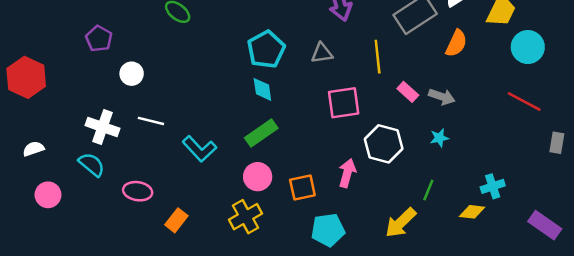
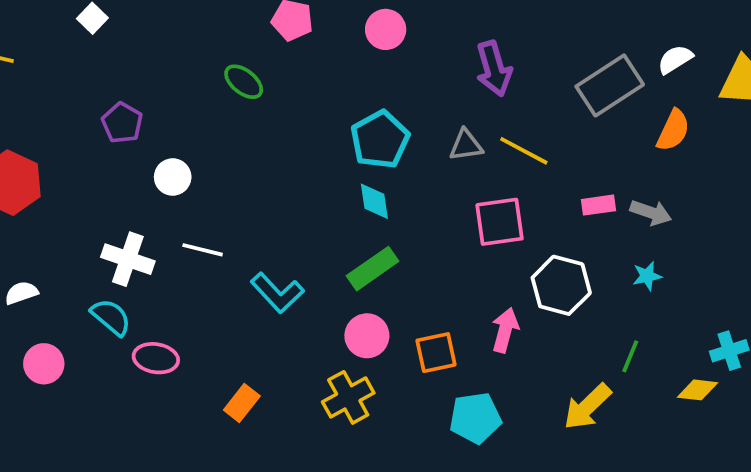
yellow line: (378, 57) -> (524, 151), moved, turned -56
pink rectangle: (408, 92) -> (599, 205), turned -50
pink ellipse: (138, 191) -> (156, 358), moved

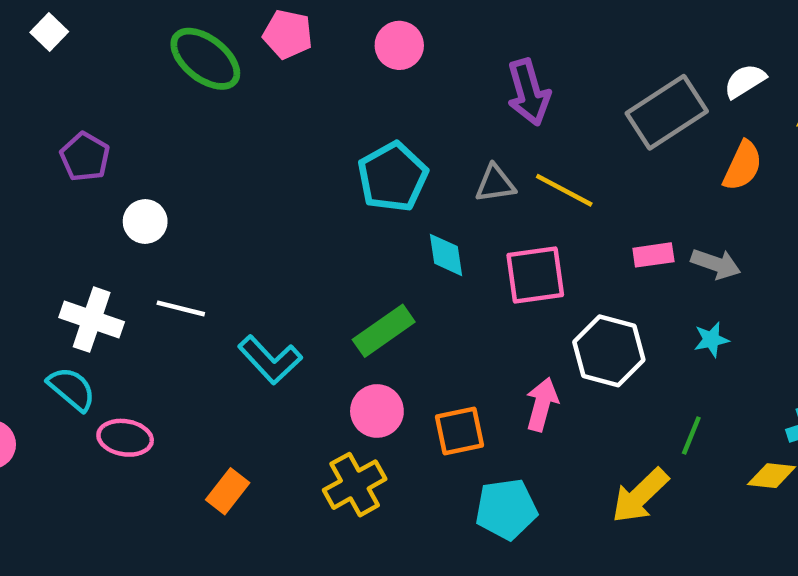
green ellipse: (244, 82) -> (205, 59), moved, size x1.5
cyan diamond: (374, 201) -> (446, 255), moved

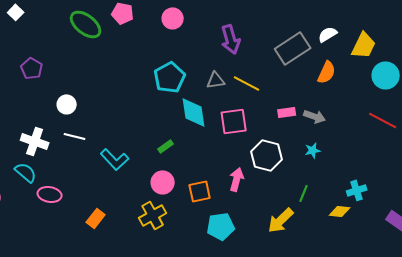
white circle: (145, 221) -> (67, 104), moved
cyan diamond: (446, 255) -> (194, 112), size x1.5
green rectangle: (384, 331) -> (166, 146), size x0.6

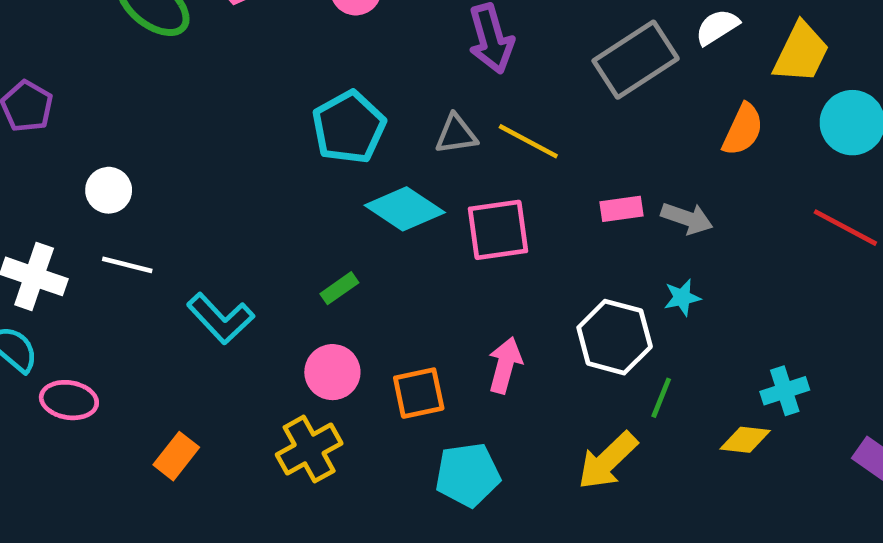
orange semicircle: (327, 72) -> (743, 130), moved
cyan diamond: (194, 112) -> (405, 209), turned -48
white hexagon: (267, 155) -> (615, 337), moved

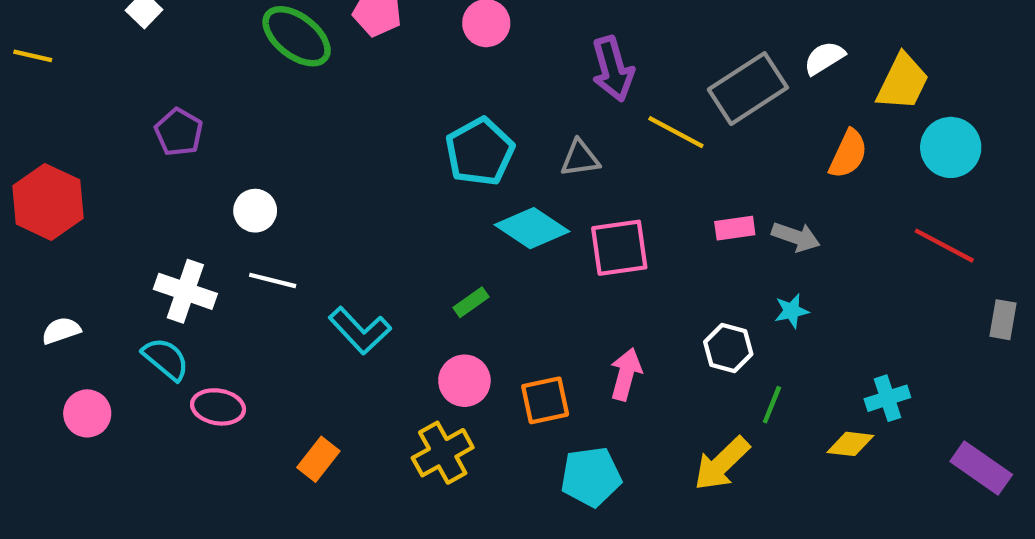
yellow line: (528, 141) -> (676, 132), moved
white hexagon: (615, 337) -> (728, 348), size x0.7

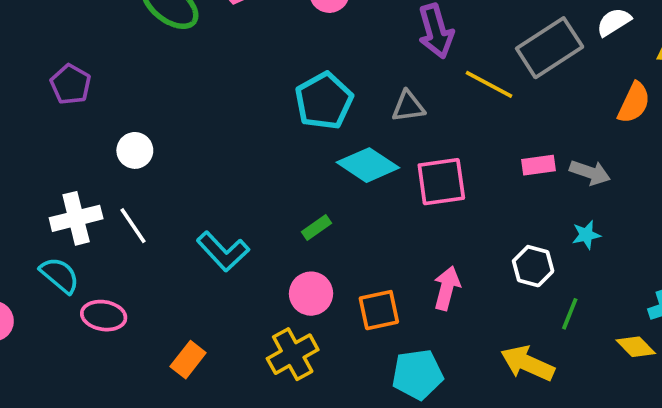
white line: (273, 280) -> (133, 226), moved, turned 42
white cross: (185, 291) -> (76, 218), turned -33
yellow diamond: (850, 444) -> (636, 347), turned 39
yellow arrow: (722, 464) -> (528, 363), turned 68

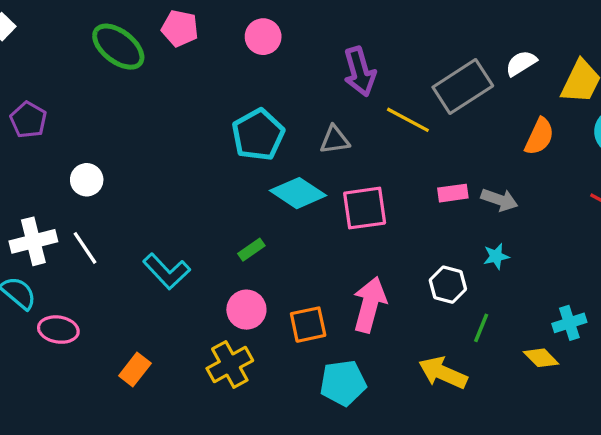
pink arrow: (447, 288) -> (370, 305), size x1.4

